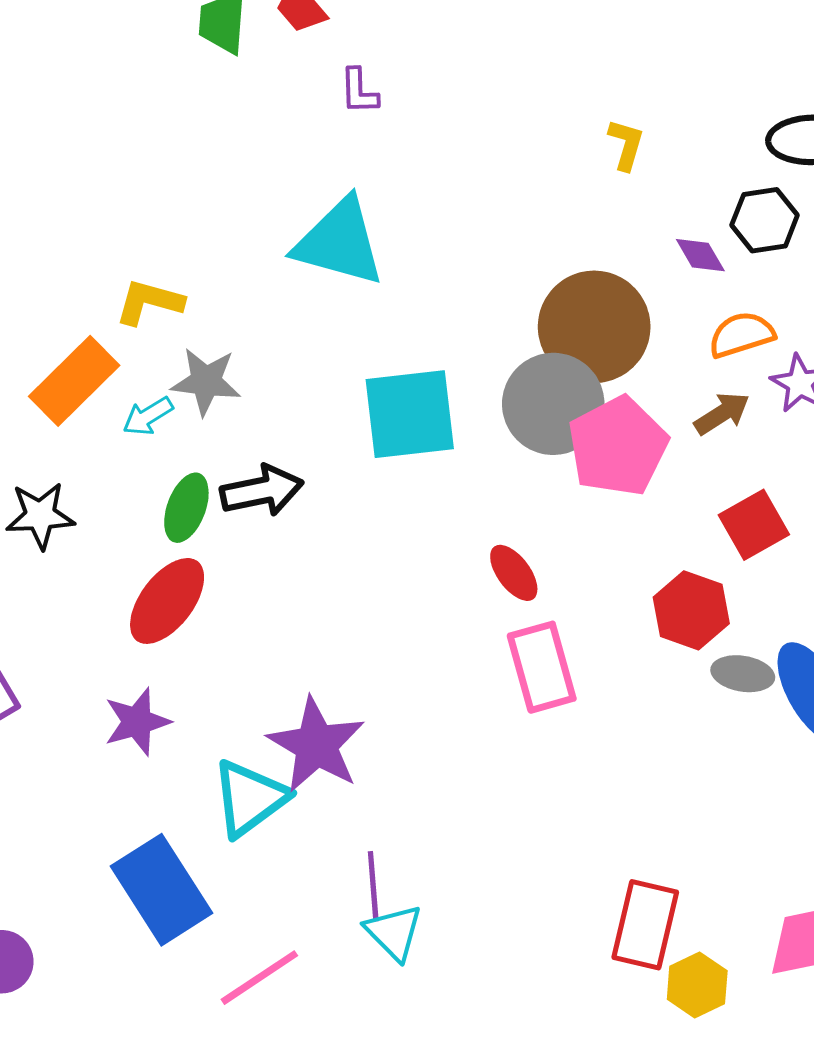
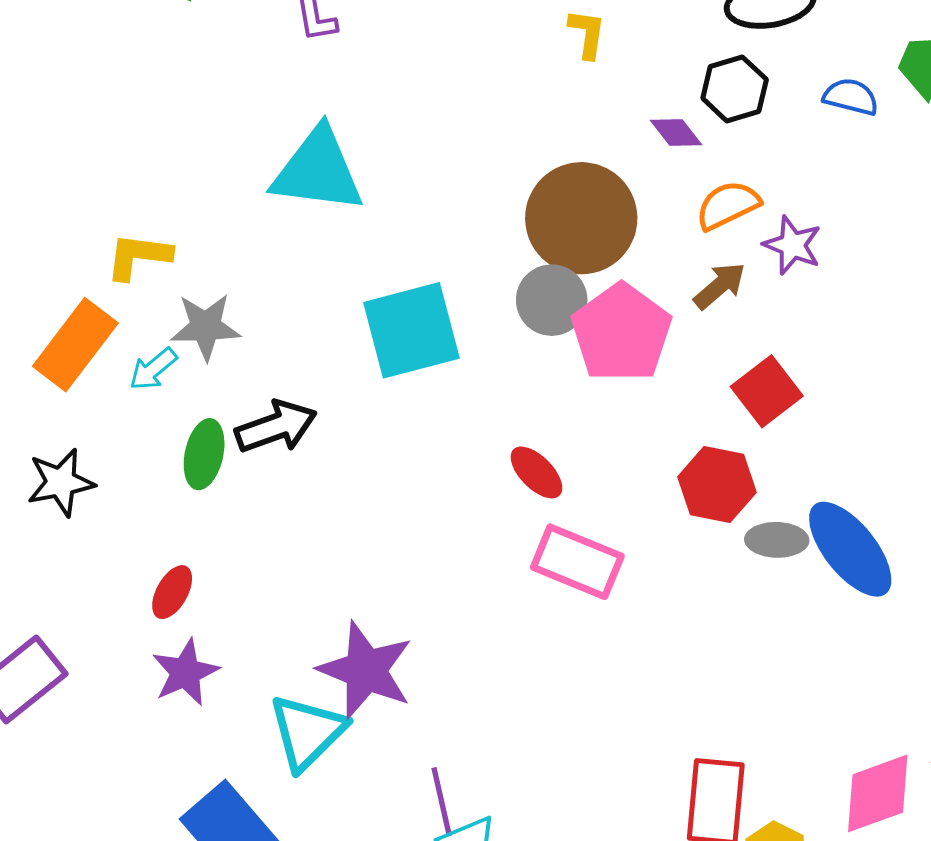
gray circle: (553, 404) -> (552, 300), size x0.7
red ellipse: (167, 601) -> (172, 592), moved, size x0.6
pink rectangle: (542, 667) -> (577, 562), turned -44

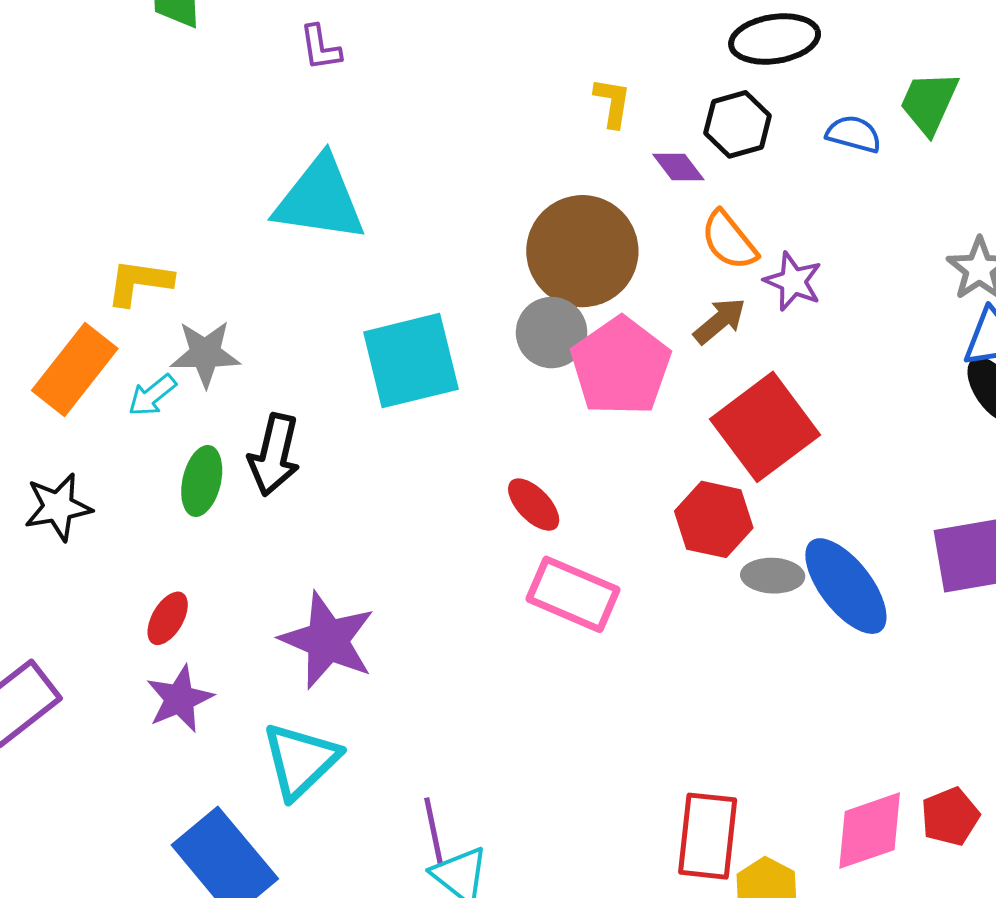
yellow L-shape: (587, 34) -> (612, 103), moved
orange semicircle: (728, 205) -> (729, 240), turned -104
red square: (767, 391) -> (765, 427), size x1.5
black arrow: (276, 427) -> (274, 455), turned 122
purple star: (366, 670) -> (327, 640), moved

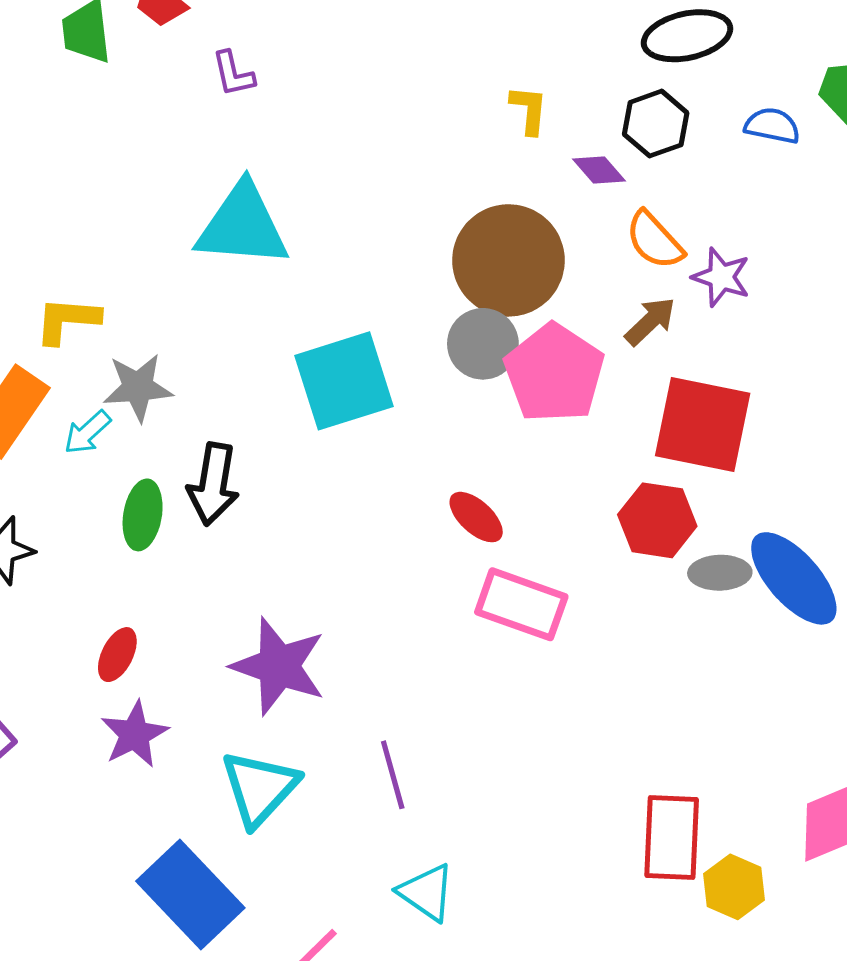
red square: (765, 427) -> (703, 424), turned -38
purple line: (434, 832) -> (393, 775), moved

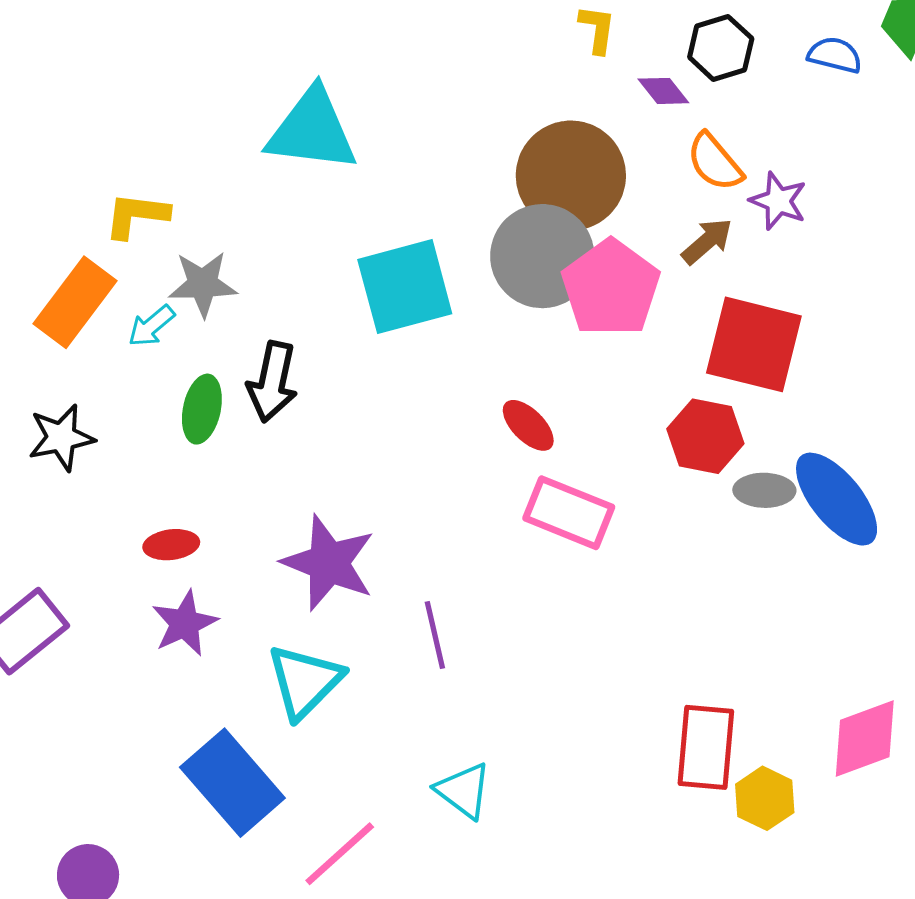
gray circle: (483, 344) -> (542, 256), size x1.5
red ellipse: (117, 655) -> (171, 545), turned 54
purple line: (393, 775) -> (435, 635), moved

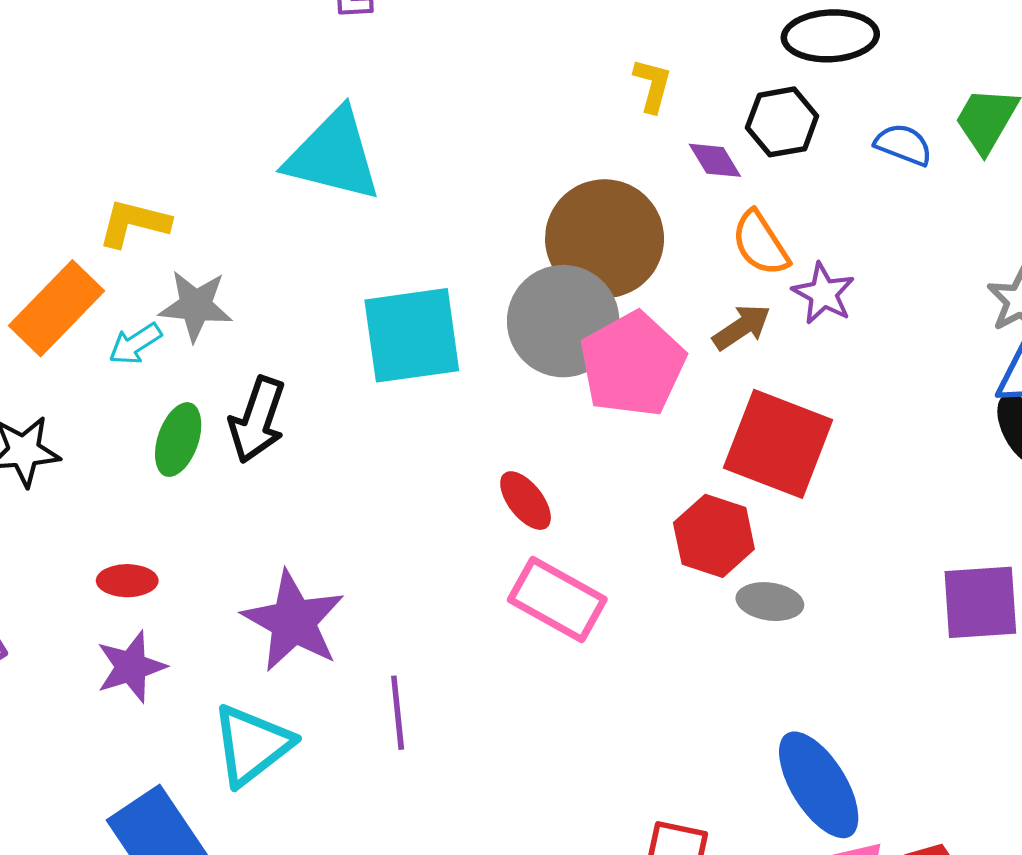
blue ellipse: (837, 499) -> (819, 785), moved

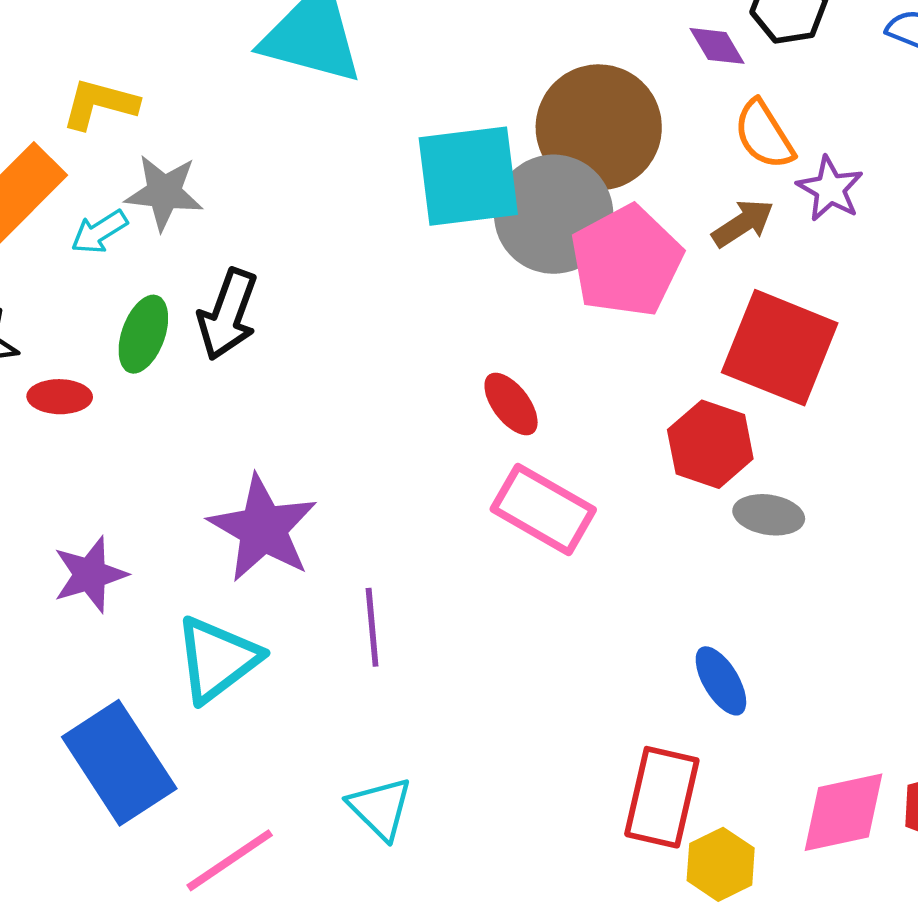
cyan square: (412, 335) -> (468, 176), moved
red ellipse: (127, 581) -> (60, 397), moved
blue ellipse: (819, 785) -> (721, 681), moved, size x0.6

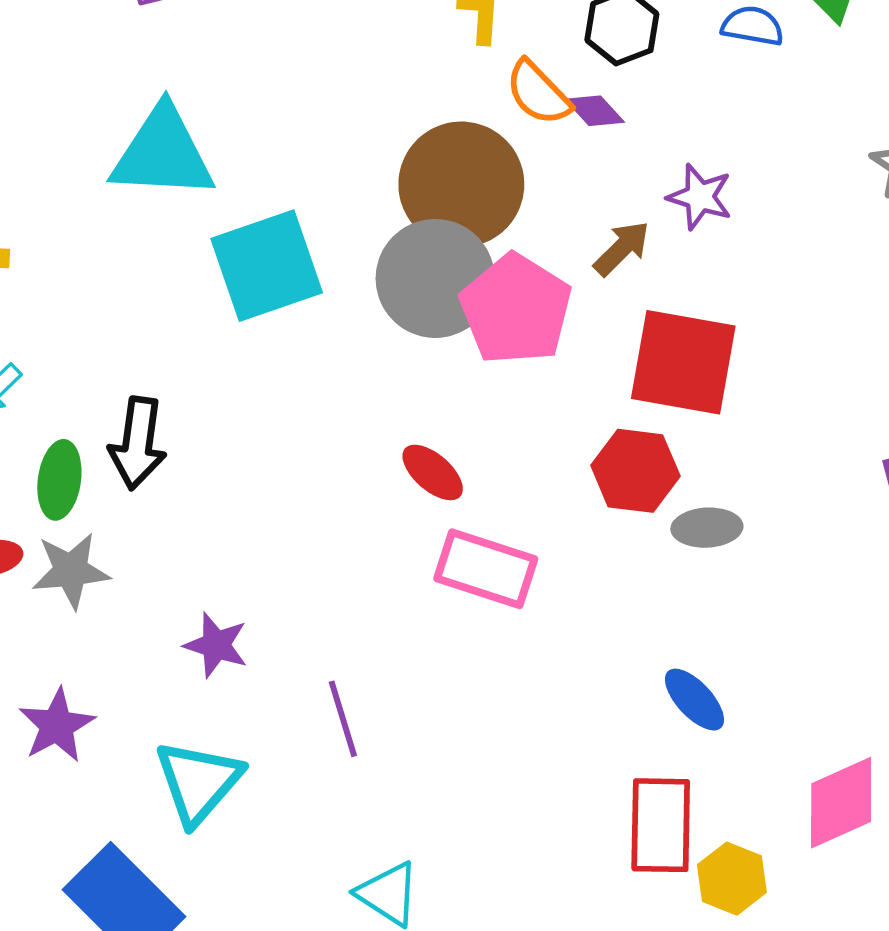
purple diamond: (717, 46) -> (595, 111), moved
orange semicircle: (764, 135) -> (538, 93), moved
cyan square: (468, 176) -> (267, 266), moved
gray star: (164, 192) -> (71, 571), moved
purple star: (263, 529) -> (216, 645), size x0.6

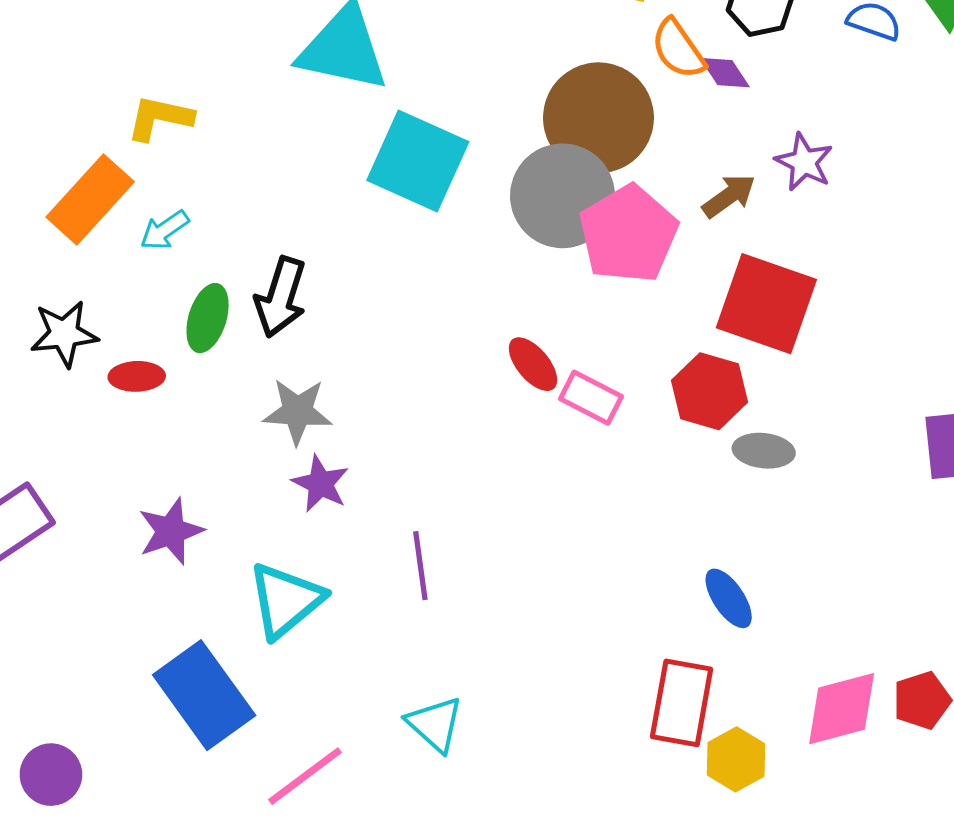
cyan square: (267, 266) -> (418, 161), turned 34
pink rectangle: (486, 569) -> (591, 398), moved, size x0.7
gray star: (71, 571) -> (298, 411), moved

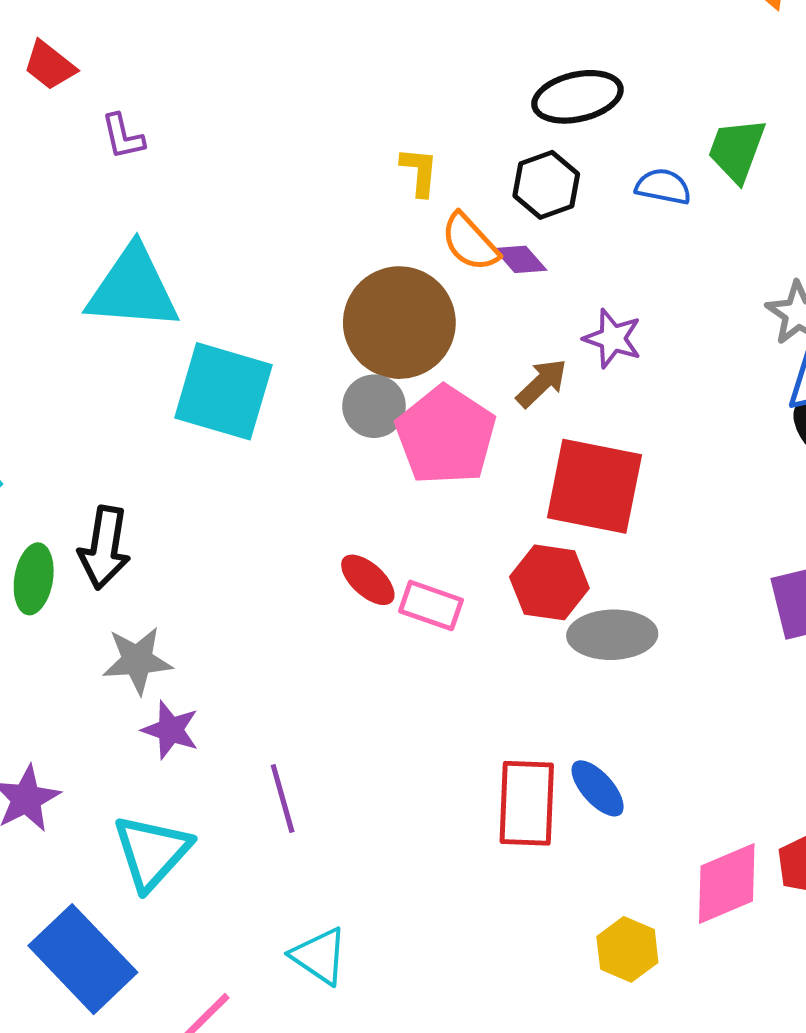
gray circle: (562, 196) -> (374, 406), size x0.6
gray ellipse: (764, 451) -> (612, 635), size x1.4
red rectangle: (682, 703) -> (527, 803), moved

